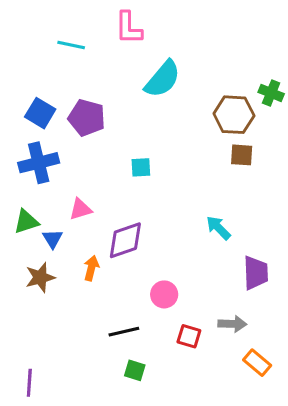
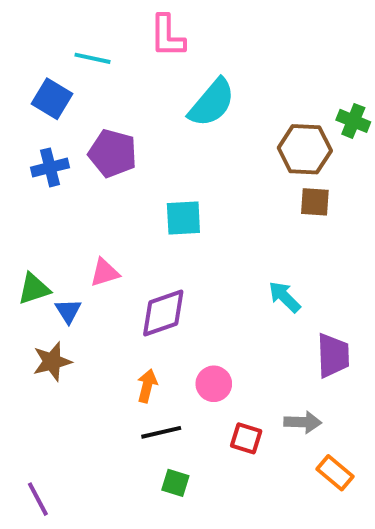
blue square: (40, 113) -> (52, 99), moved
blue cross: (39, 163) -> (50, 167), moved, size x0.7
cyan square: (141, 167) -> (183, 218), size x1.4
orange arrow: (91, 268) -> (147, 386), moved
purple line: (29, 383) -> (38, 499), turned -32

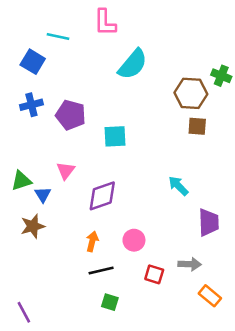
purple pentagon: (113, 153) -> (71, 115), moved
pink triangle: (105, 273) -> (66, 171), turned -36

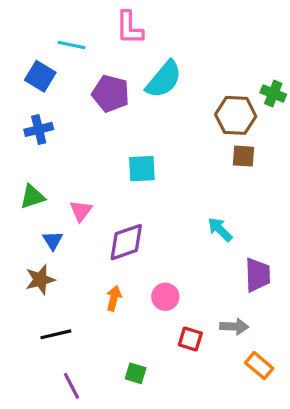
purple pentagon: (71, 115) -> (111, 93), moved
green triangle: (21, 181) -> (32, 197), moved
black line: (101, 271) -> (56, 334), moved
purple line: (24, 312) -> (72, 386), moved

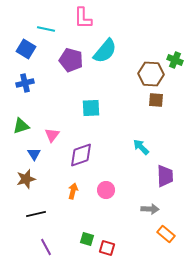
red square: (190, 339) -> (107, 248), moved

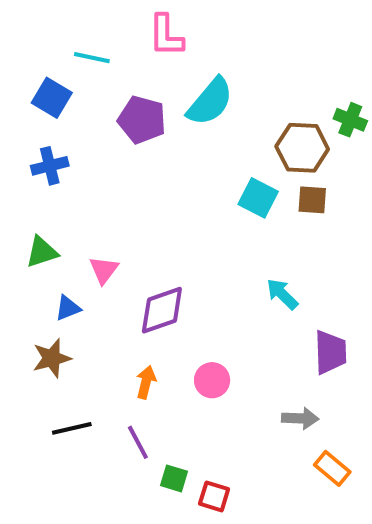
cyan square: (91, 108) -> (258, 198), moved, turned 30
blue triangle: (34, 154) -> (68, 308), turned 40
purple line: (46, 247) -> (138, 442), moved

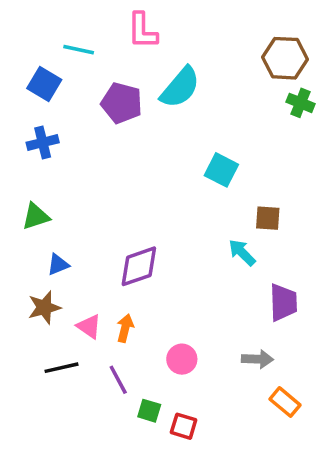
brown hexagon: (302, 148) -> (285, 58), moved
brown square: (312, 200) -> (268, 218), moved
pink triangle: (104, 270) -> (89, 326), moved, turned -32
pink circle: (212, 380) -> (182, 359), moved

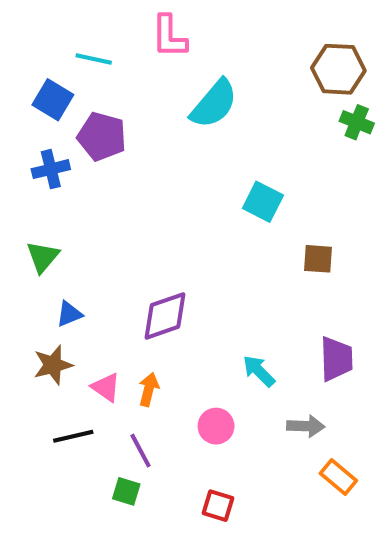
purple pentagon: (122, 103) -> (102, 136), moved
green triangle: (36, 216) -> (43, 257), turned -32
cyan arrow: (242, 253) -> (259, 371), moved
green square: (149, 411) -> (126, 491), moved

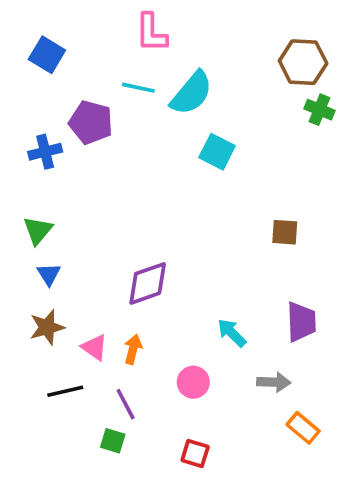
cyan line: (94, 59) -> (138, 88), moved
blue square: (53, 100) -> (47, 55), moved
cyan square: (263, 202) -> (217, 152), moved
blue triangle: (69, 314) -> (49, 274), moved, turned -40

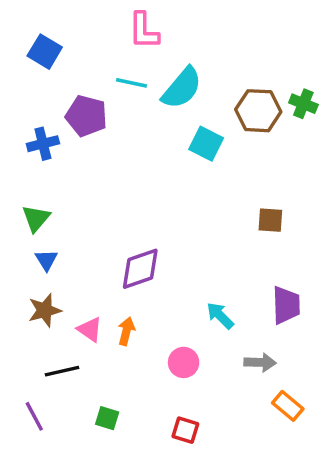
brown hexagon: (303, 62) -> (258, 111), moved
purple line: (126, 404) -> (34, 416), moved

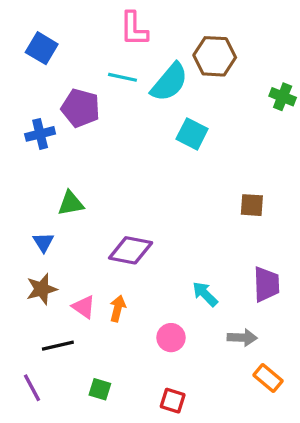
brown hexagon: (258, 111) -> (215, 56), moved
green triangle: (36, 218) -> (71, 203), moved, turned 40
purple diamond: (140, 269) -> (131, 250), turned 30

